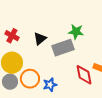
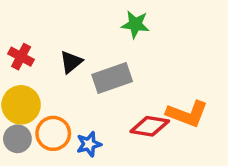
green star: (76, 32) -> (135, 24), moved
red diamond: (84, 75) -> (150, 126), turned -70

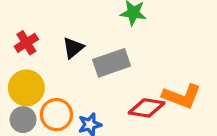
red cross: (21, 57) -> (26, 43), turned 30

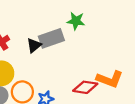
gray rectangle: (112, 63) -> (51, 38), moved

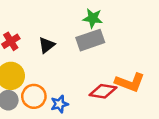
gray rectangle: (51, 38) -> (90, 40), moved

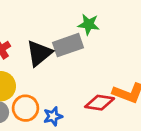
gray rectangle: (90, 40) -> (68, 45), moved
black triangle: (47, 45) -> (39, 53), size x1.5

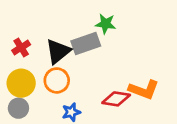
orange circle: (25, 108) -> (57, 80), moved

